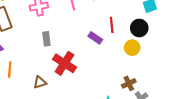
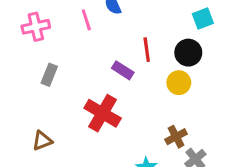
gray rectangle: (46, 39) -> (49, 75), turned 32
red cross: (64, 63) -> (103, 113), moved

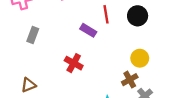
yellow circle: (179, 83) -> (140, 58), moved
red cross: (103, 113) -> (74, 63), size x0.7

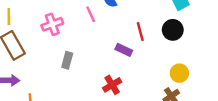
red cross: (74, 63) -> (112, 85), turned 36

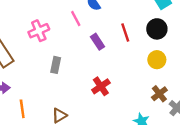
purple rectangle: (124, 50) -> (98, 42), moved, turned 35
yellow circle: (179, 73) -> (157, 60), moved

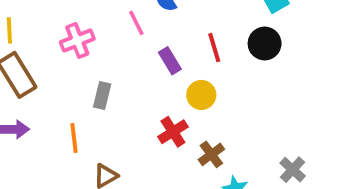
yellow circle: (157, 60) -> (201, 95), moved
brown cross: (159, 94) -> (211, 154), moved
orange line: (22, 109) -> (74, 138), moved

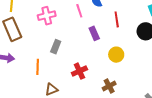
red line: (214, 48) -> (117, 19), moved
yellow circle: (201, 95) -> (116, 55), moved
red cross: (173, 132) -> (79, 71), moved

